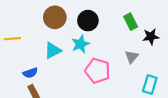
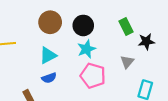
cyan star: (80, 44) -> (86, 49), moved
blue semicircle: (30, 73) -> (49, 78), moved

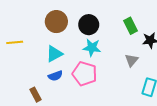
cyan star: (86, 49) -> (92, 48), turned 30
pink pentagon: (93, 76) -> (85, 74), moved

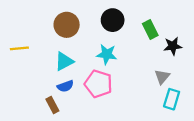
black circle: (89, 25) -> (113, 20), moved
gray triangle: (131, 60) -> (162, 77), moved
brown rectangle: (36, 95) -> (52, 105), moved

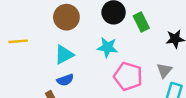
green rectangle: (150, 30) -> (141, 22), moved
pink pentagon: (98, 84) -> (128, 76), moved

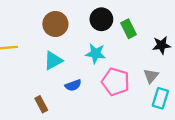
blue semicircle: (65, 80) -> (73, 85), moved

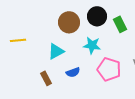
brown circle: (55, 24) -> (69, 22), moved
brown rectangle: (41, 104) -> (46, 78), moved

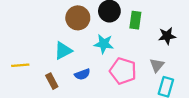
green rectangle: (120, 24) -> (135, 20), turned 35
yellow line: (18, 40) -> (20, 65), moved

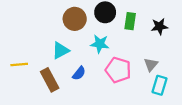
black star: (167, 36) -> (160, 26), moved
blue semicircle: (82, 74) -> (79, 73), turned -32
brown rectangle: (52, 81) -> (50, 80), size x1.5

